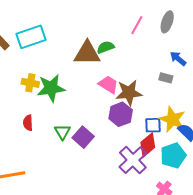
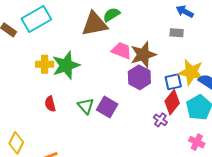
purple cross: (133, 160) -> (160, 120), size x0.5

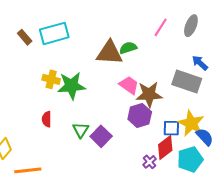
gray rectangle: (177, 33) -> (187, 82), size x2.0

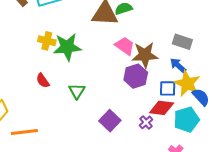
blue arrow: (200, 63) -> (178, 65), moved
gray rectangle: (187, 82) -> (182, 42), size x0.7
red semicircle: (47, 119) -> (43, 81), turned -35
purple square: (101, 136) -> (110, 121), moved
red diamond: (165, 148) -> (162, 108), turned 45

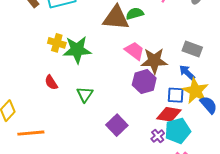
cyan pentagon: (186, 120) -> (178, 131), moved
purple cross: (146, 122) -> (158, 136), moved

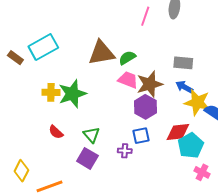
green semicircle: (135, 14) -> (127, 58), moved
blue square: (176, 95) -> (141, 136), moved
purple square: (117, 125) -> (87, 158), moved
purple cross: (158, 136) -> (125, 151), moved, turned -32

